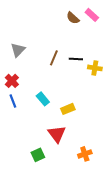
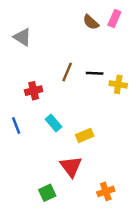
pink rectangle: (92, 15) -> (114, 18), turned 72
gray triangle: (18, 50) -> (22, 37), moved, turned -42
red cross: (12, 81) -> (34, 91), moved, turned 32

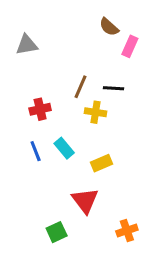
pink rectangle: (114, 18) -> (130, 46), moved
gray triangle: (22, 37) -> (27, 45), turned -42
yellow cross: (118, 84) -> (96, 112), moved
blue line: (16, 125) -> (36, 151), moved

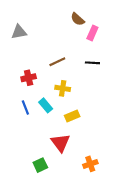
brown line: (81, 87) -> (57, 62), turned 42
black line: (113, 88) -> (92, 63), moved
yellow cross: (96, 112) -> (63, 88), moved

